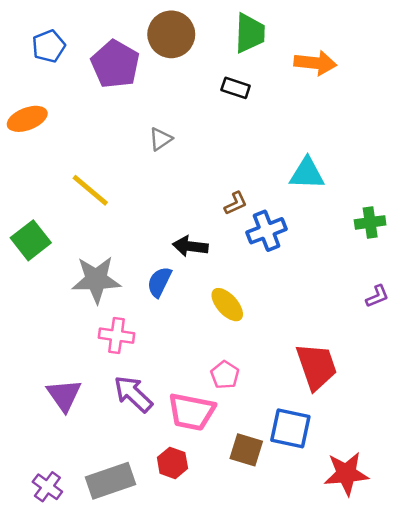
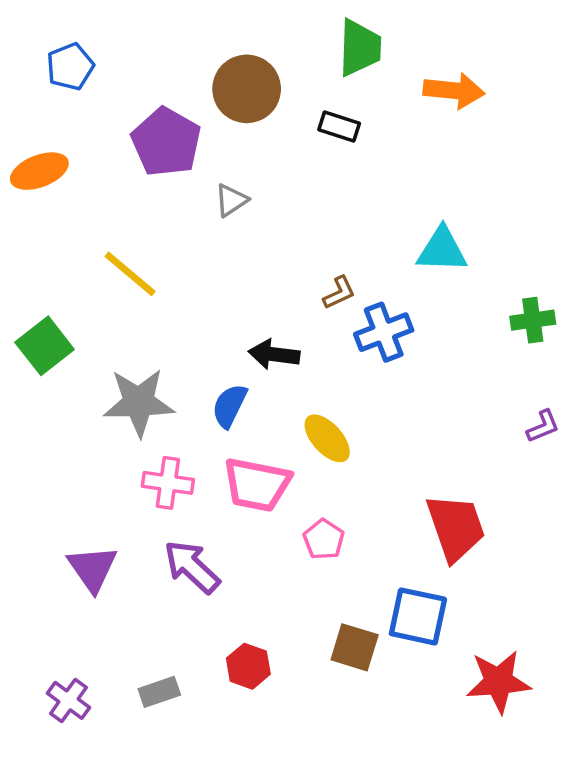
brown circle: (171, 34) -> (247, 89), moved
purple pentagon: (115, 64) -> (166, 142), moved
pink trapezoid: (191, 412) -> (257, 485), moved
gray rectangle: (111, 481) -> (159, 692), size x0.6

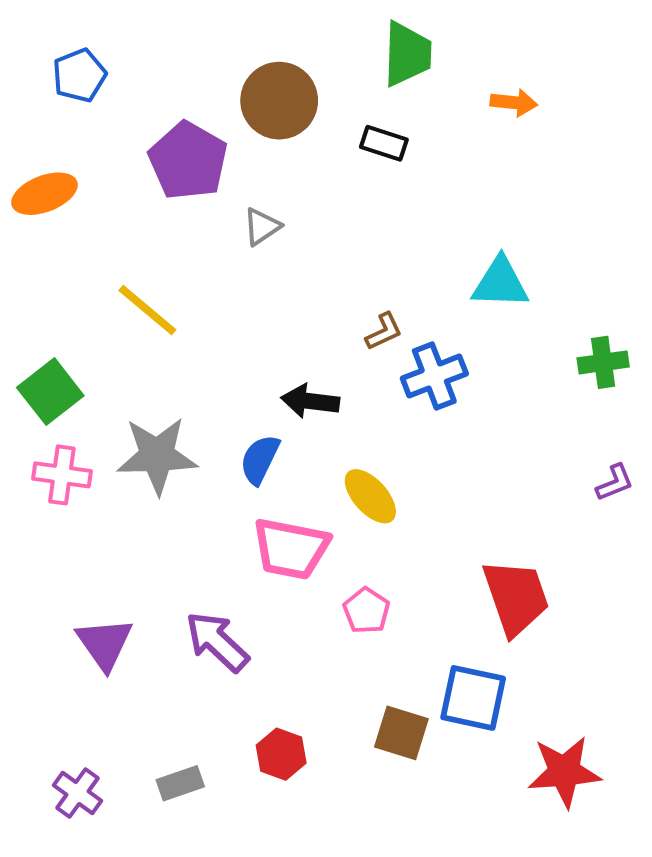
orange arrow: (454, 91) -> (514, 103), size x0.7
pink cross: (168, 483) -> (62, 475), moved

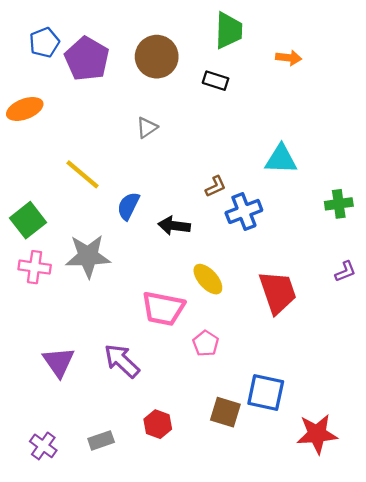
purple pentagon: (188, 161) -> (87, 59), moved
blue semicircle: (260, 459) -> (128, 206), moved
red trapezoid: (516, 597) -> (278, 292), moved

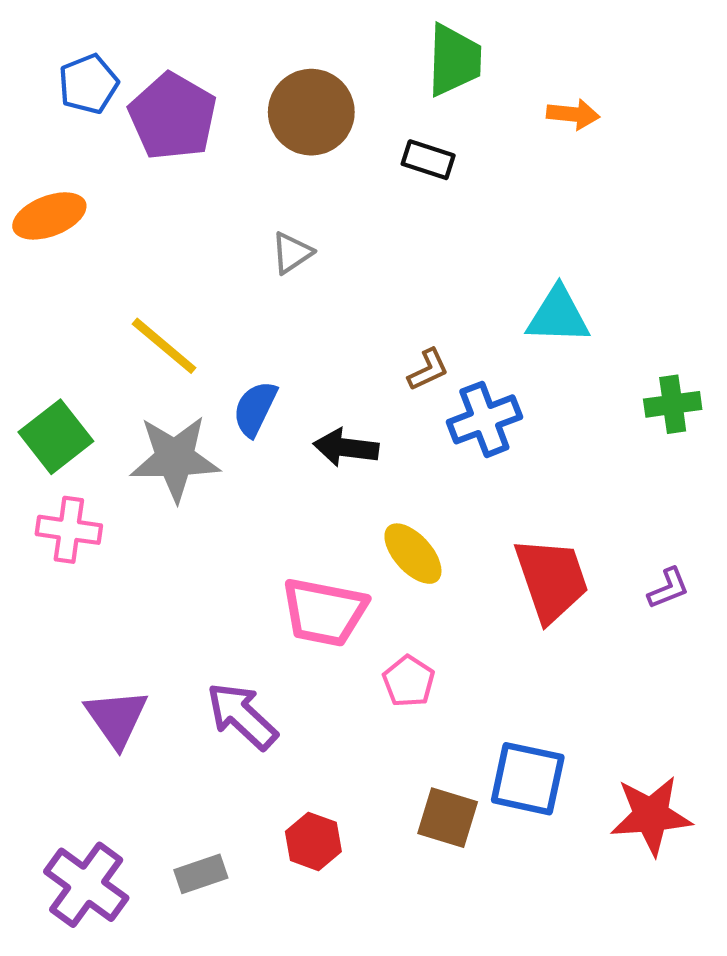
gray star: (88, 256) -> (175, 458), moved
purple L-shape: (345, 271) -> (668, 588), moved
red star: (317, 434) -> (651, 815), moved
purple cross: (43, 446) -> (86, 885), size x1.5

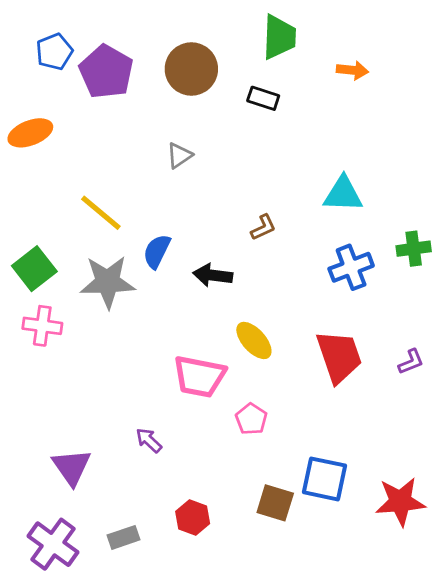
blue cross: (484, 419) -> (351, 267), moved
purple arrow: (242, 716) -> (149, 440), size x0.6
purple triangle: (116, 718) -> (72, 467), moved

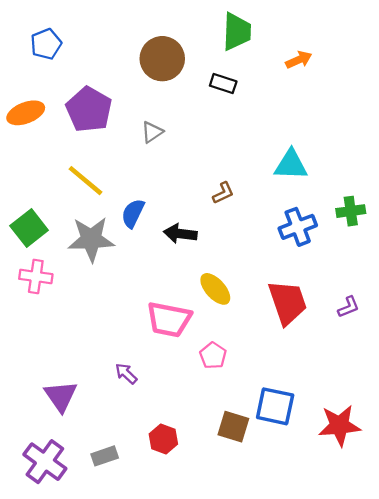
orange arrow: (352, 70) -> (299, 60), turned -30
purple pentagon: (106, 72) -> (89, 109), moved

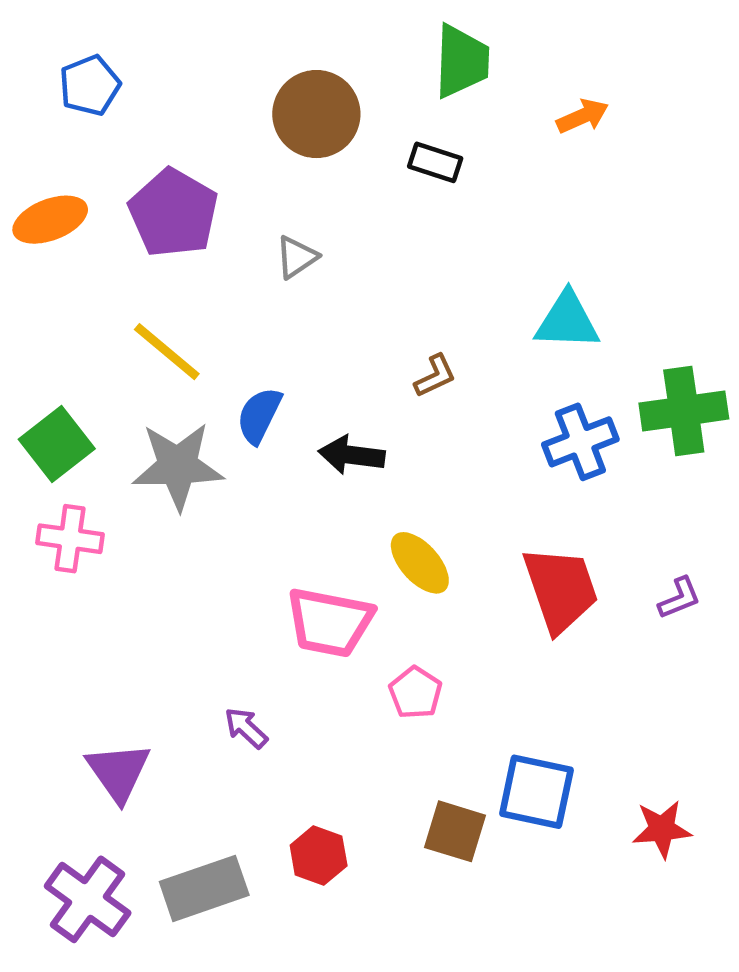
green cross: (351, 211) -> (684, 411), size x1.5
red star: (339, 425) -> (662, 829), size x0.7
gray rectangle: (105, 456) -> (204, 888), size x1.6

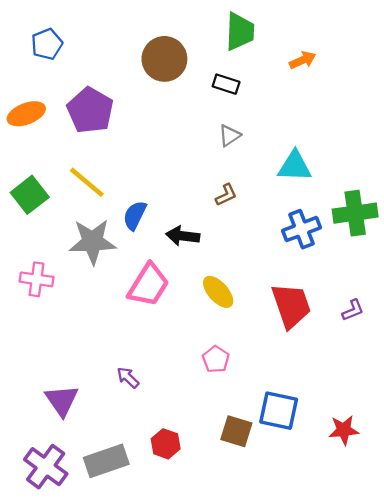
gray triangle: (297, 257) -> (230, 135), moved
green square: (57, 444) -> (30, 195), moved
pink trapezoid: (330, 622) -> (148, 285), moved, turned -69

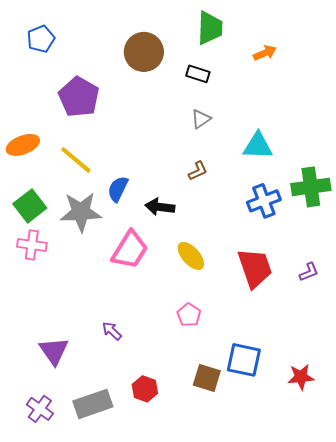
orange ellipse: (26, 114) -> (23, 145), moved
green square: (30, 195) -> (30, 206), moved
purple cross: (46, 467) -> (40, 409), size x0.7

